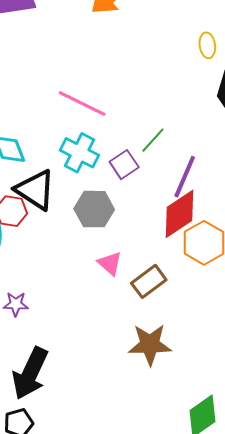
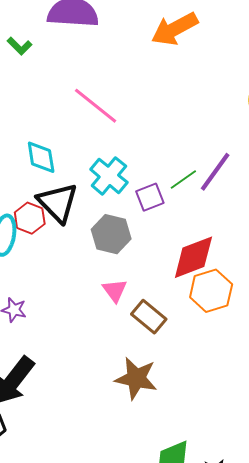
pink line: (82, 104) -> (96, 106), moved
purple line: (185, 177) -> (215, 172), moved
brown rectangle: (149, 281) -> (149, 317), turned 64

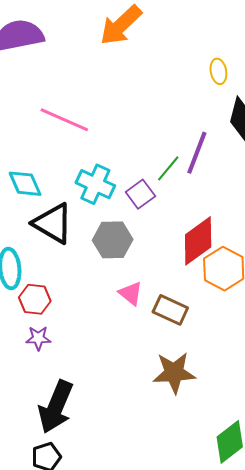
red hexagon: (30, 218) -> (35, 299), moved

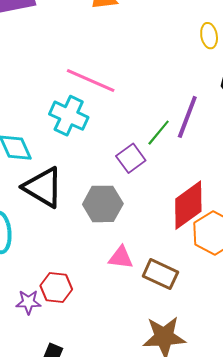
pink line: (64, 120) -> (91, 81), moved
cyan cross: (95, 184) -> (69, 116), moved
pink triangle: (131, 293) -> (121, 258), turned -32
red hexagon: (35, 299) -> (56, 288), moved

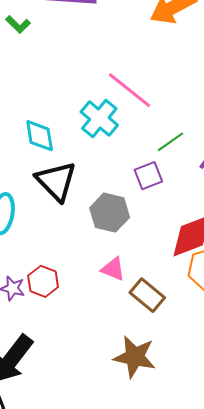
green line: (159, 133) -> (170, 142), moved

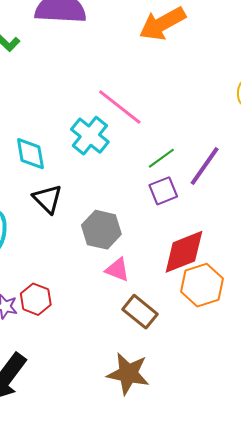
purple square: (148, 176) -> (163, 191), moved
black triangle: (56, 181) -> (48, 199), size x0.7
pink triangle: (113, 269) -> (117, 270), moved

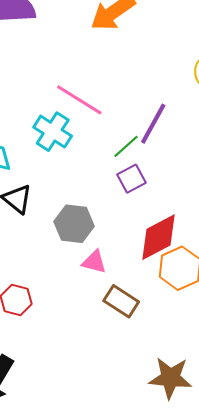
purple line: (205, 166) -> (153, 124), moved
brown star: (128, 374) -> (170, 378), moved

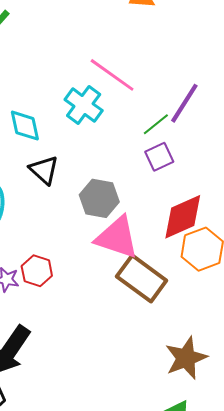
pink triangle: (94, 262) -> (117, 238), size x1.8
brown rectangle: (121, 301) -> (142, 279), size x1.4
brown star: (170, 378) -> (186, 358), turned -30

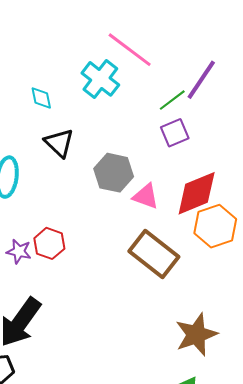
cyan diamond: (25, 126) -> (41, 98), size x0.7
pink triangle: (117, 238) -> (146, 196), moved, size x0.6

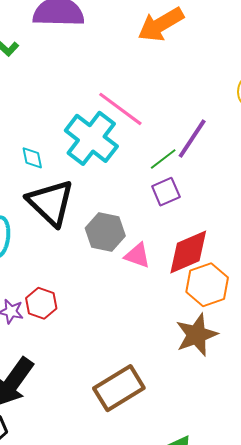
cyan cross: (100, 79) -> (91, 138), size x1.4
black triangle: (59, 143) -> (51, 203), size x1.6
brown rectangle: (154, 254) -> (119, 388), moved, turned -69
brown star: (196, 335) -> (197, 335), moved

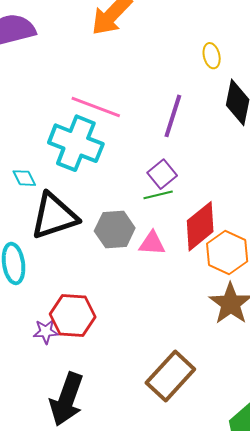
green line: (163, 159) -> (158, 195), moved, turned 40
black triangle: (51, 203) -> (54, 216), turned -46
red hexagon: (41, 303) -> (73, 315), size x1.4

